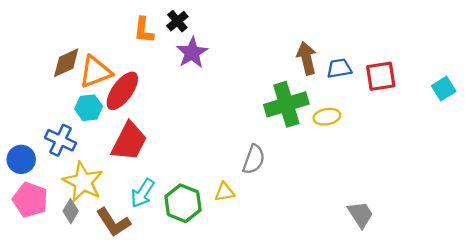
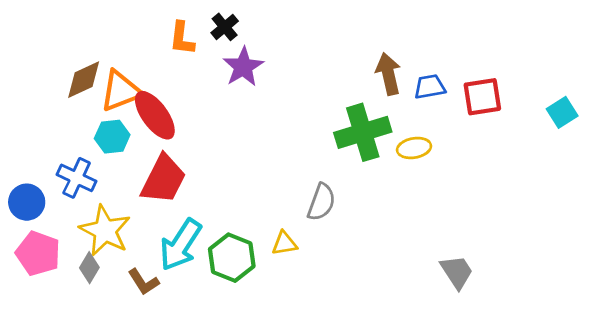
red ellipse: (122, 91) -> (155, 115), turned -72
cyan arrow: (143, 193) -> (180, 245), size x1.4
brown L-shape: (113, 222) -> (143, 282), size x0.7

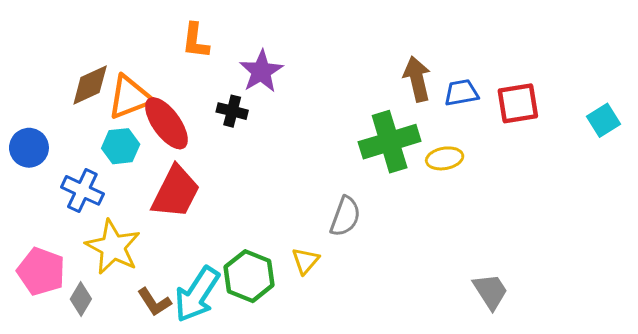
black cross: (225, 27) -> (232, 111), moved, turned -36
blue circle: (27, 202) -> (29, 148), moved
yellow triangle: (284, 243) -> (306, 261), turned -40
cyan arrow: (180, 245) -> (197, 294), moved
gray diamond: (89, 268) -> (81, 299), moved

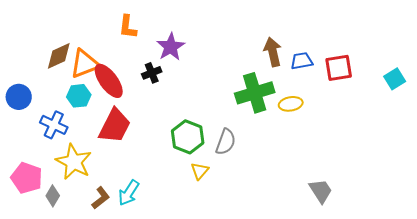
black cross: (232, 111) -> (152, 73), turned -36
green hexagon: (249, 276) -> (188, 137), moved
cyan arrow: (197, 294) -> (129, 193), size x0.7
brown L-shape: (154, 302) -> (101, 198), turned -95

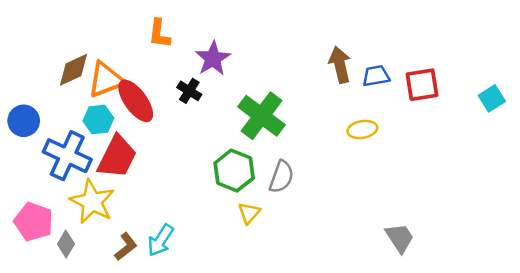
black cross: (152, 73) -> (189, 91), turned -36
green cross: (255, 93) -> (261, 116), moved, turned -36
blue cross: (54, 125) -> (67, 156), size x1.4
red trapezoid: (115, 126) -> (117, 157), moved

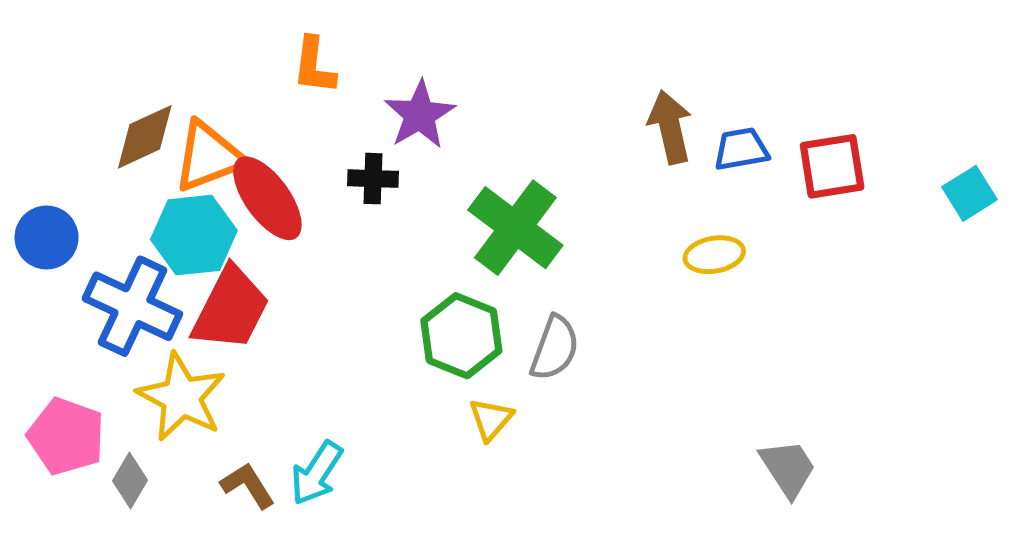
black cross: (189, 91) -> (373, 179), turned -30
cyan hexagon: (98, 120) -> (194, 235), size x1.4
brown L-shape: (126, 247) -> (248, 485), turned -84

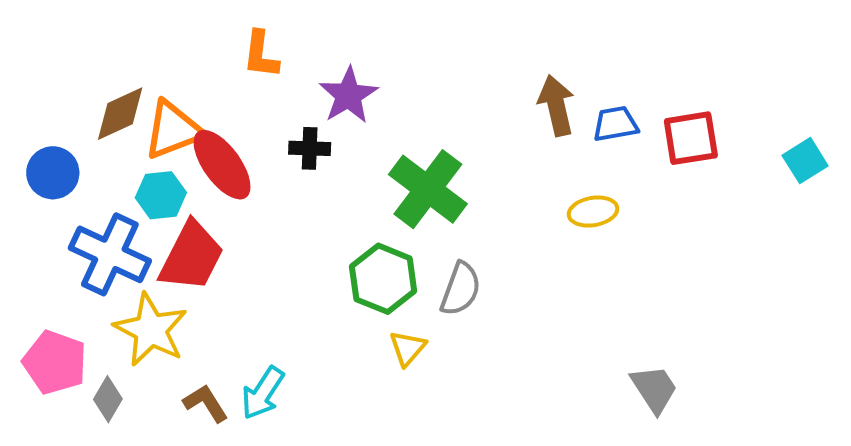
cyan hexagon: (194, 235) -> (161, 195), size x0.7
blue circle: (47, 237) -> (53, 173), moved

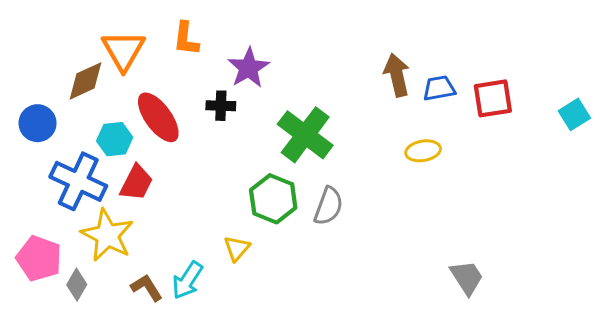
orange triangle: (173, 130) -> (123, 50), moved, turned -39
red trapezoid: (191, 256) -> (136, 183), size x0.7
yellow triangle: (408, 348) -> (237, 248), moved

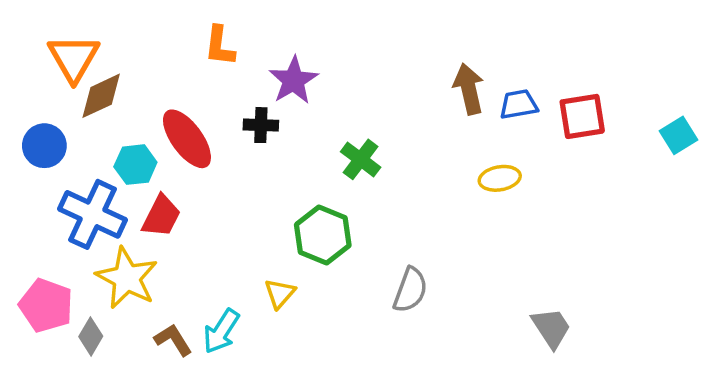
orange triangle: (123, 50) -> (74, 58), moved
green cross: (305, 135) -> (361, 159), size x0.6
gray semicircle: (328, 206) -> (410, 290), moved

